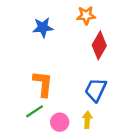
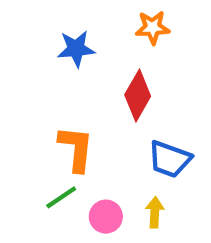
red diamond: (99, 45) -> (138, 95), moved
blue trapezoid: (96, 90) -> (170, 159), turned -95

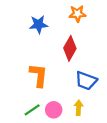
green line: (61, 197) -> (32, 110), moved

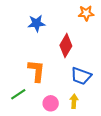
orange star: (77, 14) -> (86, 13), moved
green line: (32, 110) -> (18, 94), moved

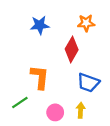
orange star: (86, 13) -> (86, 23), moved

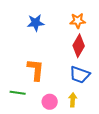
red diamond: (72, 49) -> (79, 46), moved
green line: (20, 102) -> (18, 93), turned 42

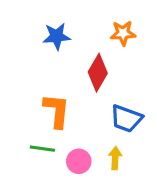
red diamond: (79, 46) -> (98, 73), moved
green line: (18, 93) -> (42, 149), moved

